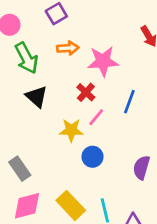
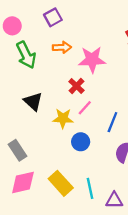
black triangle: (37, 97) -> (33, 101), moved
blue line: (129, 102) -> (112, 122), moved

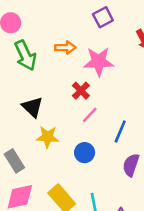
purple square: (53, 17) -> (103, 17), moved
yellow star: (63, 118) -> (48, 137), moved

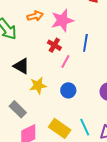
blue line: (120, 131) -> (85, 43), moved

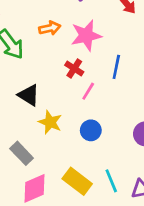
yellow star: (38, 86) -> (50, 122), turned 30

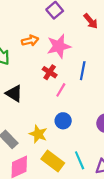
yellow star: (50, 122) -> (38, 134), moved

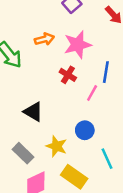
pink line: (61, 90) -> (92, 93), moved
black triangle: (14, 93) -> (33, 112), moved
cyan line: (80, 160) -> (107, 159), moved

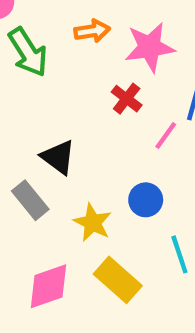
gray rectangle: (23, 153) -> (30, 200), moved

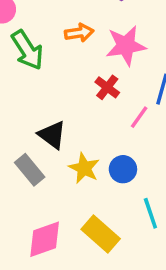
yellow star: (93, 223) -> (84, 168), moved

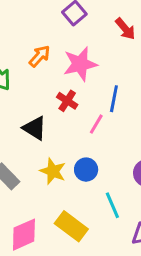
orange arrow: (79, 33) -> (40, 56), turned -35
black triangle: (52, 135) -> (35, 128), moved

